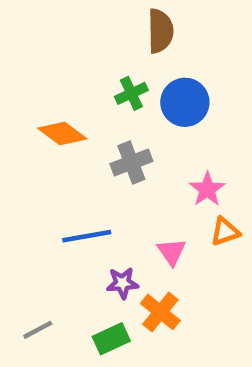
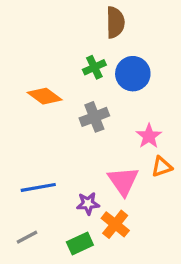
blue line: (87, 236) -> (38, 187), moved
pink triangle: (172, 252) -> (123, 181), size x1.5

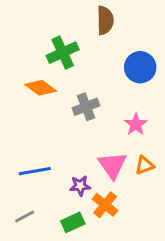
green cross: (94, 67) -> (63, 53), moved, size x1.5
blue circle: (133, 74) -> (140, 67), moved
orange triangle: (162, 167) -> (145, 165), moved

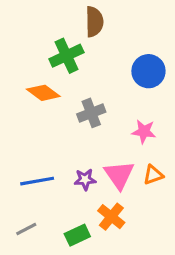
brown semicircle: (105, 20) -> (94, 22), moved
pink star: (136, 124) -> (144, 132), turned -30
purple star: (80, 186) -> (85, 179), moved

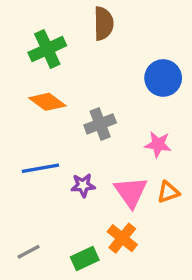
green cross: (66, 56) -> (47, 49), moved
purple star: (85, 179) -> (83, 185), moved
blue line: (37, 181) -> (40, 168), moved

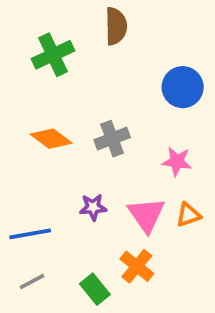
orange diamond: (47, 102) -> (51, 139), moved
blue line: (40, 168) -> (30, 234), moved
green rectangle: (85, 259) -> (95, 289), turned 76

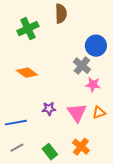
gray cross: (112, 139) -> (82, 66), moved, turned -30
orange cross: (137, 266) -> (81, 147), moved

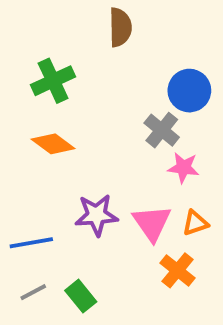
green cross: (28, 29) -> (53, 81), moved
purple star: (49, 109) -> (97, 215), size x1.5
orange cross: (81, 147) -> (178, 270), moved
green rectangle: (50, 152) -> (81, 296), moved

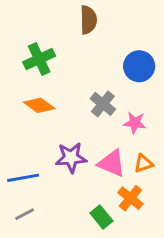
gray cross: (162, 130) -> (103, 104), moved
pink triangle: (152, 223) -> (112, 163), turned -32
green rectangle: (81, 296) -> (101, 217), moved

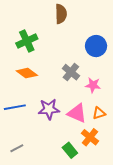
blue line: (23, 178) -> (15, 107), moved

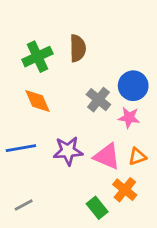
brown semicircle: (61, 14) -> (78, 48), moved
blue circle: (96, 46) -> (133, 86), moved
orange diamond: (27, 73) -> (37, 101), turned 30

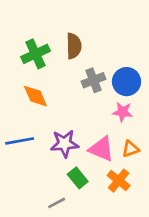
gray cross: (98, 100) -> (94, 80), moved, turned 30
gray line: (24, 205) -> (57, 203), moved
green rectangle: (97, 208) -> (78, 178), moved

